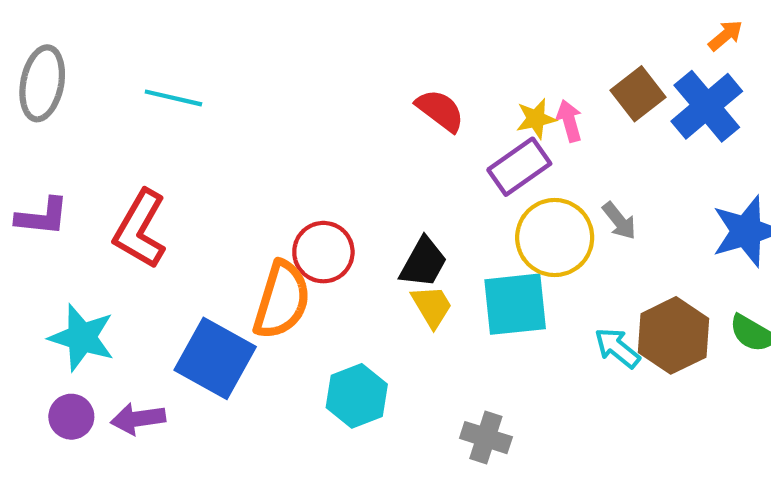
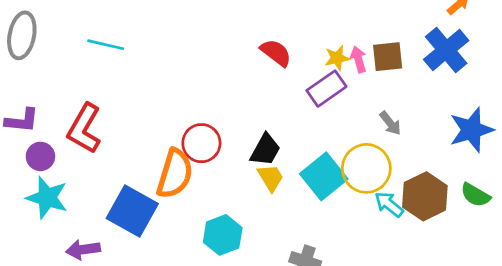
brown square: (638, 94) -> (388, 57), moved, turned 32
yellow circle: (555, 237) -> (366, 168), moved
cyan square: (515, 304) -> (324, 176), turned -33
purple circle: (71, 417) -> (40, 156), moved

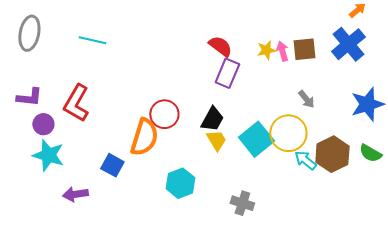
purple rectangle: (326, 89) -> (227, 73), moved, turned -32
blue square: (132, 211) -> (112, 165), size x0.6

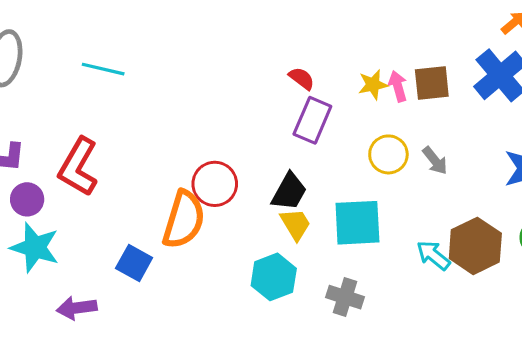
red semicircle: (220, 46) -> (302, 78), size x0.7
yellow circle: (288, 133) -> (388, 154), moved, size x0.7
cyan square: (256, 139) -> (357, 223), turned 36
cyan hexagon: (180, 183) -> (274, 277), moved
gray cross: (242, 203) -> (345, 297), moved

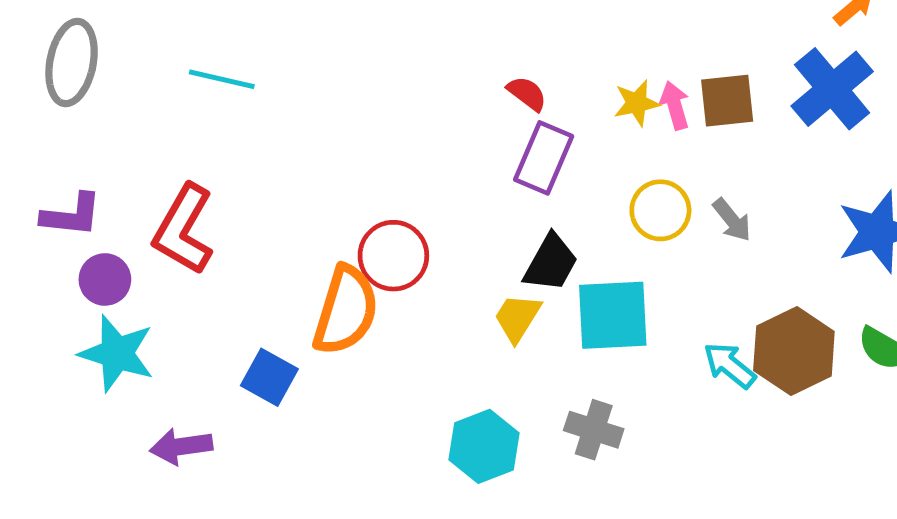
black trapezoid: (289, 192) -> (551, 263), moved
yellow trapezoid: (295, 224) -> (517, 318), turned -117
cyan hexagon: (274, 277) -> (484, 446), moved

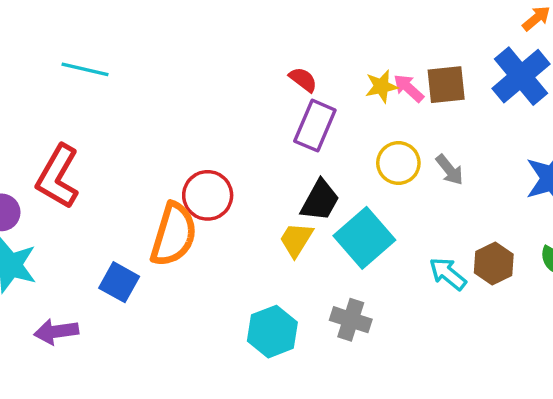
pink arrow: (675, 105) -> (409, 88), turned -32
cyan square: (613, 315) -> (364, 238), turned -38
brown hexagon: (794, 351) -> (494, 263), size x0.7

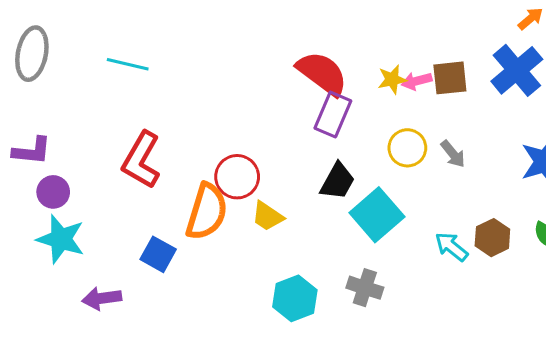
red semicircle: (303, 80) -> (322, 73), size x2.0
pink arrow: (409, 88) -> (416, 81), turned -56
red L-shape: (58, 177) -> (141, 160), moved
yellow trapezoid: (296, 240) -> (268, 216), moved, turned -88

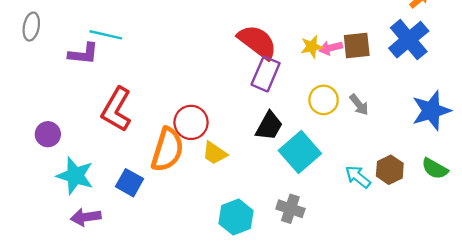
gray ellipse: (32, 54) -> (31, 27), size x0.7
purple L-shape: (32, 151) -> (83, 54), moved
cyan star: (61, 239) -> (75, 176), moved

